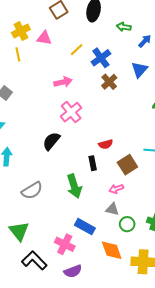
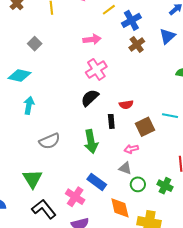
black semicircle: (51, 141) -> (90, 98), moved

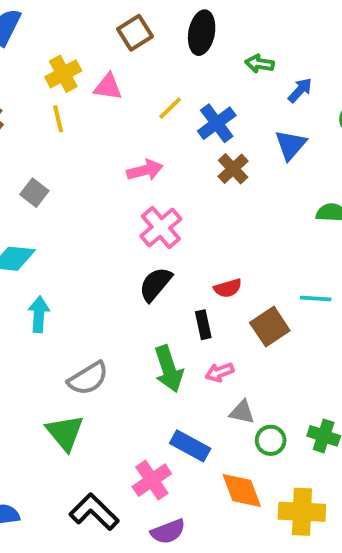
pink arrow: (131, 149) -> (220, 372), moved
green triangle: (32, 179) -> (65, 433), moved
pink cross: (75, 197) -> (152, 480), turned 30

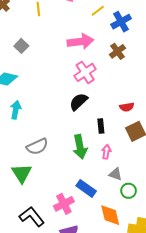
brown cross: (233, 169) -> (118, 51), moved
pink arrow: (145, 170) -> (80, 41), size x1.4
red semicircle: (228, 288) -> (127, 107), moved
pink arrow: (220, 372) -> (106, 152), turned 112

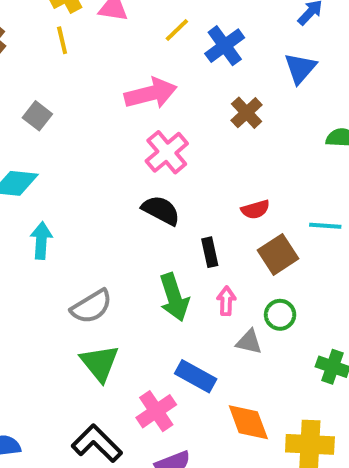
brown cross: (118, 51) -> (247, 113), moved
black semicircle: (79, 102) -> (161, 210), turned 78
green triangle: (22, 173) -> (100, 363), moved
green circle: (129, 191) -> (280, 315), moved

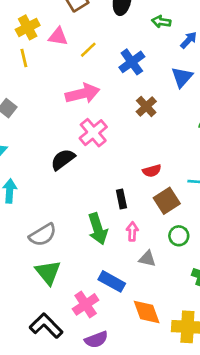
yellow line: (177, 30) -> (88, 50), moved
black semicircle: (161, 210) -> (63, 160), moved, turned -65
green circle: (280, 315) -> (179, 236), moved

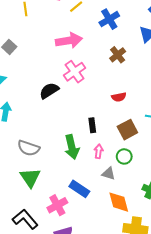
red semicircle: (152, 171) -> (119, 97), moved
gray semicircle: (43, 235) -> (29, 148), turned 45
green circle: (179, 236) -> (124, 156), moved
orange diamond: (147, 312) -> (119, 202), moved

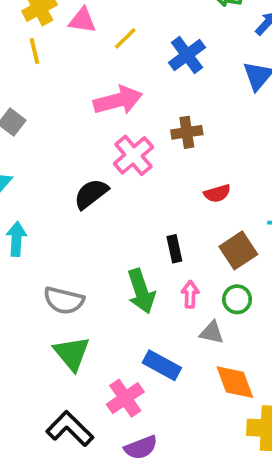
brown cross: (118, 55) -> (187, 132), moved, turned 35

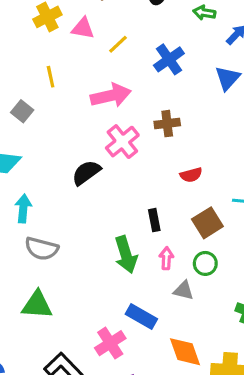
yellow line: (34, 51) -> (51, 77), moved
gray semicircle: (64, 300) -> (42, 249), moved
green triangle: (72, 353) -> (37, 305), moved, turned -48
orange diamond: (235, 382) -> (185, 352), moved

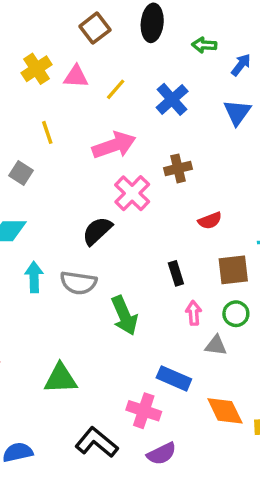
brown square: (207, 223) -> (233, 270), turned 32
gray semicircle: (42, 249) -> (78, 283), moved
green arrow: (126, 255) -> (124, 315), moved
pink cross: (110, 343) -> (144, 411), turned -32

